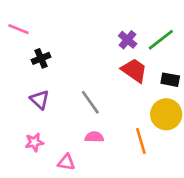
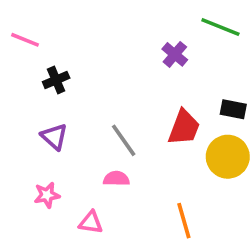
green line: (161, 40) -> (220, 27), moved, turned 60
red trapezoid: (134, 70) -> (184, 127), moved, turned 76
pink semicircle: (94, 137) -> (116, 179), moved
orange line: (141, 141) -> (184, 221), moved

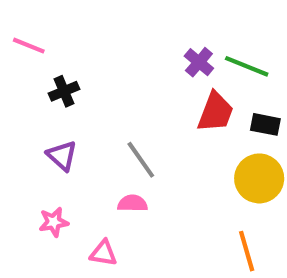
green line: (220, 27) -> (247, 66), moved
red trapezoid: (184, 127) -> (216, 112), moved
orange line: (184, 221) -> (247, 251), moved

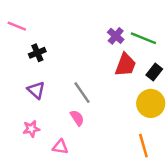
black rectangle: (265, 124) -> (154, 72), turned -63
pink semicircle: (133, 203) -> (77, 118), turned 56

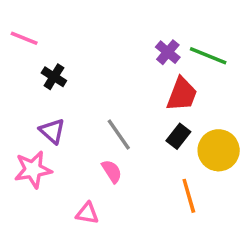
black cross: (37, 53) -> (54, 77), turned -35
black rectangle: (154, 72) -> (178, 136), moved
pink star: (31, 129) -> (33, 170), moved, size x1.5
orange line: (143, 146) -> (189, 196), moved

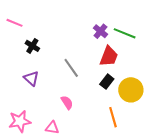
gray line: (119, 135) -> (71, 68), moved
pink star: (33, 170) -> (20, 121), moved

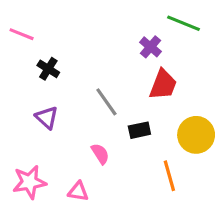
green line: (125, 33) -> (184, 23), moved
black rectangle: (107, 82) -> (139, 130), moved, turned 40

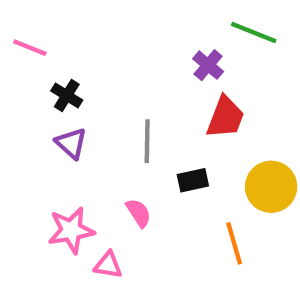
gray line: (106, 102) -> (147, 141), turned 36
purple triangle: (47, 118) -> (71, 143), moved
pink star: (29, 182) -> (71, 230), moved

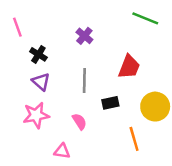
pink line: (30, 48) -> (17, 27), turned 48
purple cross: (208, 65) -> (84, 36), moved
pink star: (71, 230) -> (36, 115), moved

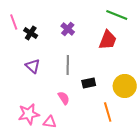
black cross: (38, 54) -> (31, 33), moved
red trapezoid: (129, 67) -> (108, 40), moved
pink star: (36, 115) -> (29, 114), moved

